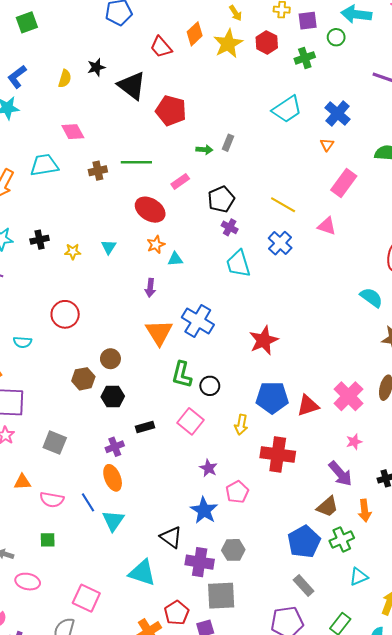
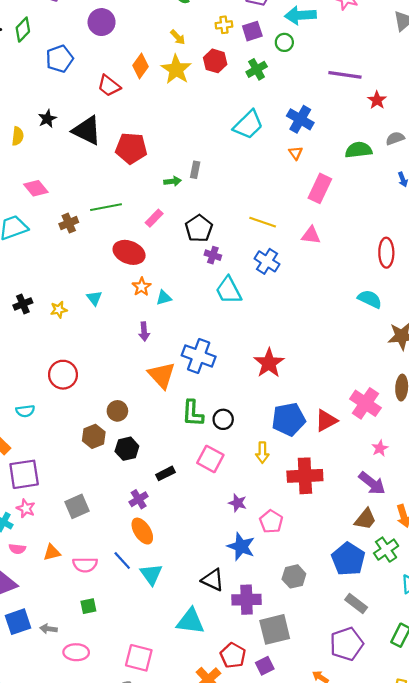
gray square: (55, 443) -> (77, 506), turned -35
gray hexagon: (233, 550) -> (294, 576), moved

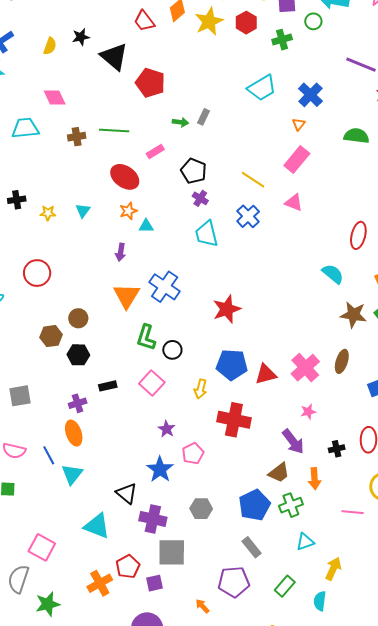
pink rectangle: (320, 188) -> (297, 159), moved
black pentagon: (199, 228) -> (194, 171), turned -30

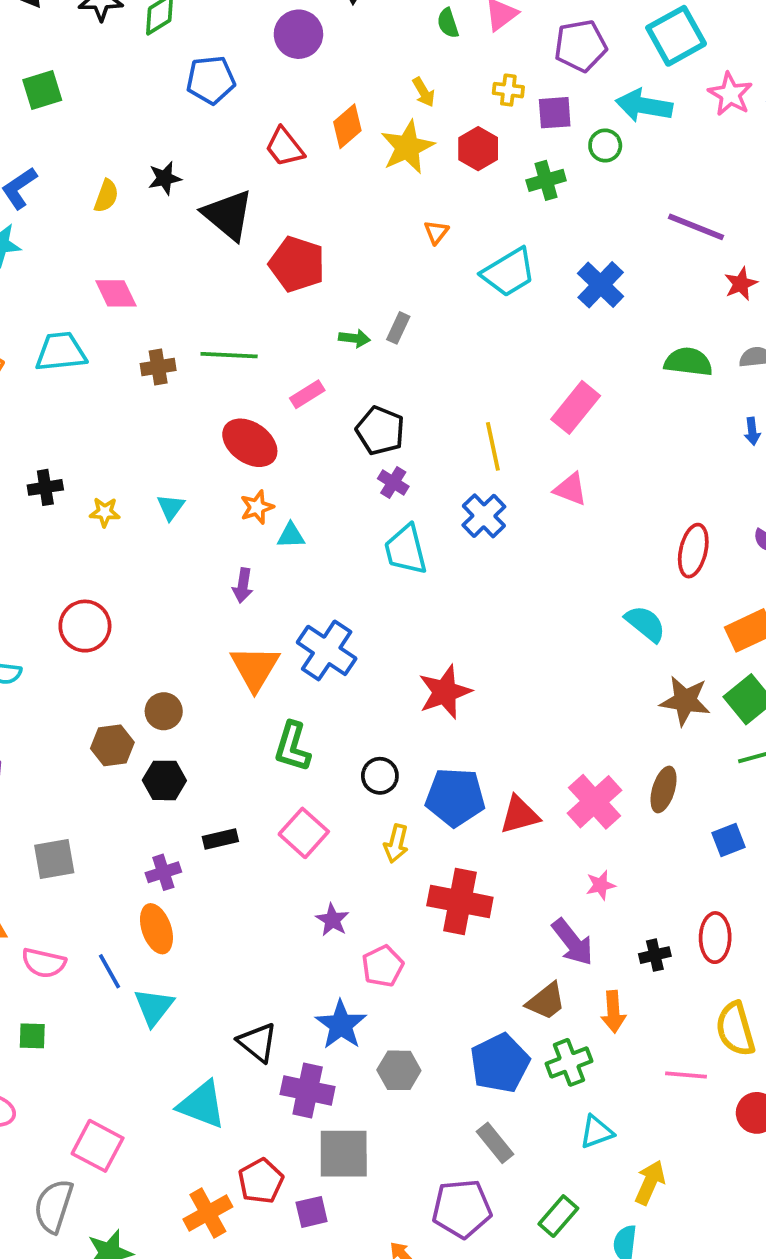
orange triangle: (299, 124) -> (436, 232), moved
yellow line: (253, 180) -> (493, 446), turned 45
black circle: (172, 350) -> (380, 776), moved
blue star: (160, 469) -> (341, 1025), moved

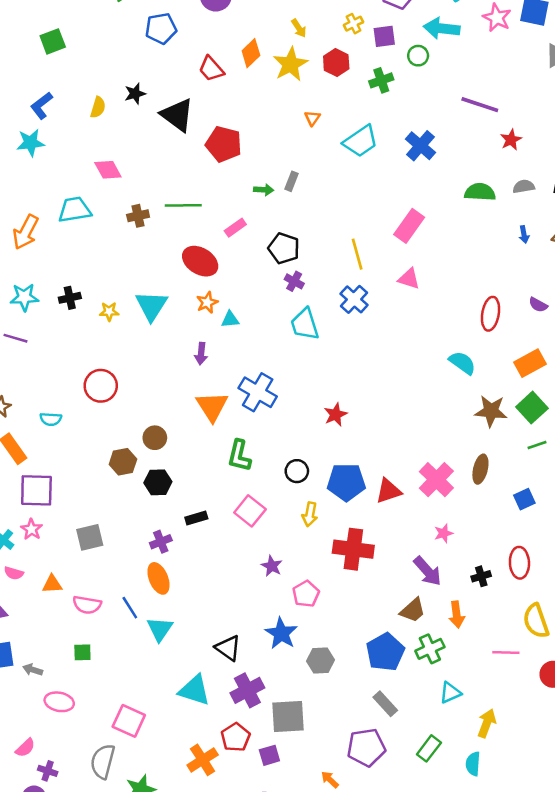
yellow cross: (508, 90) -> (353, 24), turned -30
cyan triangle: (171, 507) -> (152, 306), size x1.8
red star: (445, 692) -> (336, 415), size x0.7
purple cross: (308, 1091) -> (247, 690), moved, turned -36

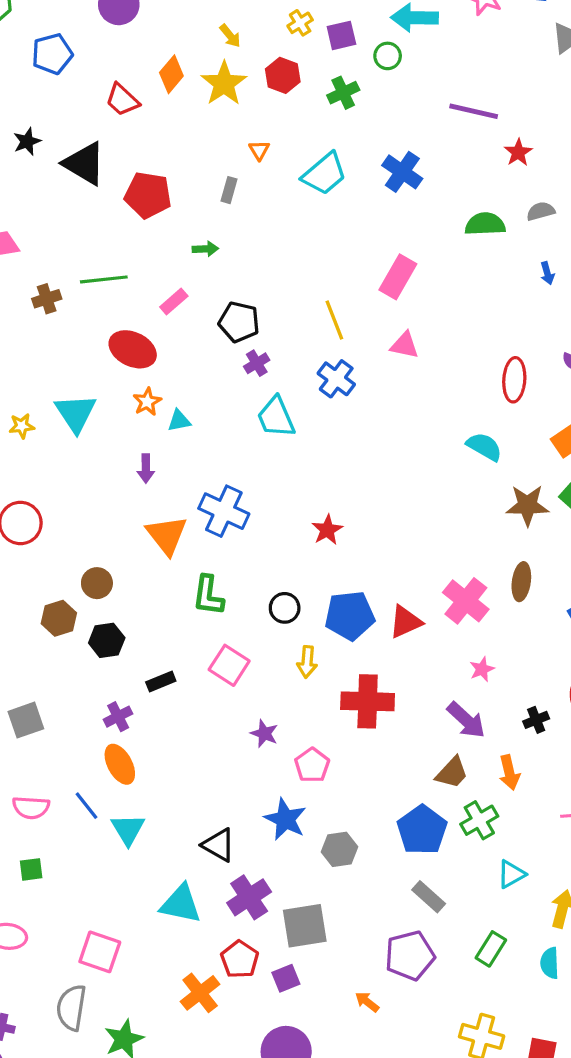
gray rectangle: (292, 181) -> (229, 190), moved
purple cross: (294, 281) -> (257, 363), turned 36

